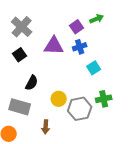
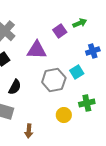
blue cross: (80, 47) -> (93, 51), moved
yellow circle: (59, 99) -> (64, 115), moved
gray hexagon: (80, 109) -> (54, 80), moved

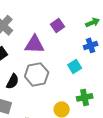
green arrow: (80, 23) -> (93, 22), moved
gray hexagon: (54, 80) -> (37, 74), moved

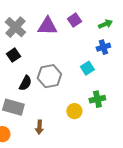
purple square: (58, 25) -> (74, 20), moved
purple triangle: (35, 44) -> (47, 26), moved

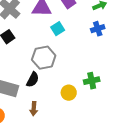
cyan square: (87, 68) -> (58, 29), moved
black semicircle: (25, 83) -> (33, 80), moved

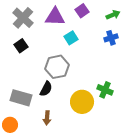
green cross: (92, 81) -> (105, 90), turned 35
yellow circle: (69, 93) -> (82, 102), size x1.5

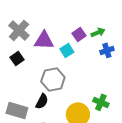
purple square: (82, 11) -> (79, 34), moved
green arrow: (113, 15) -> (98, 32), moved
purple triangle: (55, 17) -> (44, 40), moved

